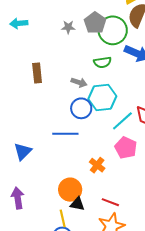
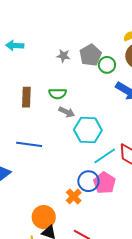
green circle: (113, 30) -> (107, 65), size x0.6
green semicircle: (102, 62) -> (58, 94), moved
blue circle: (81, 108) -> (88, 181), moved
blue line: (65, 134) -> (29, 144), moved

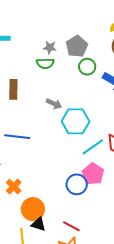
green circle: (107, 65) -> (87, 67), moved
green semicircle: (58, 94) -> (45, 63), moved
blue circle: (88, 181) -> (77, 184), moved
orange cross: (74, 196) -> (14, 187), moved

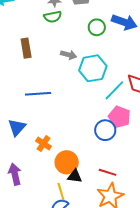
green circle: (87, 67) -> (97, 27), moved

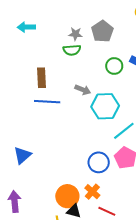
blue line: (38, 94) -> (47, 102), moved
blue circle: (105, 130) -> (99, 162), moved
orange cross: (44, 144) -> (92, 192), moved

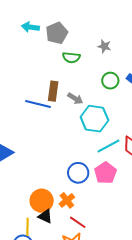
gray pentagon: (102, 31) -> (57, 33), moved
gray star: (75, 34) -> (104, 46), moved
brown rectangle: (42, 78) -> (53, 91), moved

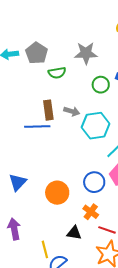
gray star: (104, 46) -> (86, 53), size x1.6
orange circle: (42, 201) -> (57, 193), moved
yellow line: (27, 227) -> (45, 249), moved

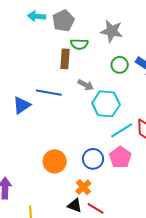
brown rectangle: (48, 110) -> (65, 59), moved
blue triangle: (18, 182) -> (22, 105), moved
black triangle: (74, 233) -> (75, 205), moved

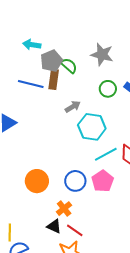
cyan arrow: (37, 16) -> (32, 45), moved
gray pentagon: (63, 21) -> (51, 61), moved
green semicircle: (79, 44) -> (69, 66), turned -144
gray arrow: (86, 85) -> (73, 107), turned -63
blue line: (49, 93) -> (31, 84), moved

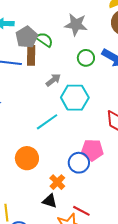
cyan line: (106, 154) -> (47, 122), moved
blue circle: (75, 181) -> (79, 163), moved
pink pentagon: (103, 181) -> (92, 150), turned -30
red line: (75, 230) -> (81, 211), moved

